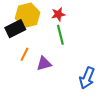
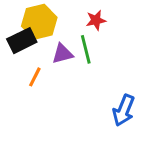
red star: (58, 14) -> (96, 20), moved
purple triangle: (44, 64) -> (62, 54), moved

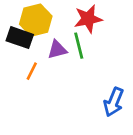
red star: (96, 20) -> (88, 19), size x1.5
black rectangle: (22, 41) -> (20, 38), turned 45

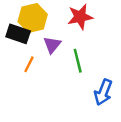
green line: (79, 46) -> (78, 61), moved
purple triangle: (57, 50) -> (52, 45), turned -36

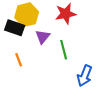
orange line: (29, 64) -> (19, 60), moved, turned -48

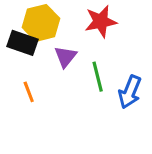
blue arrow: (85, 76) -> (130, 92), moved

